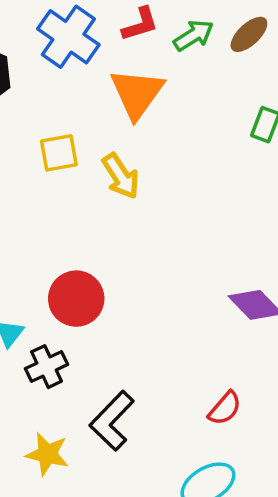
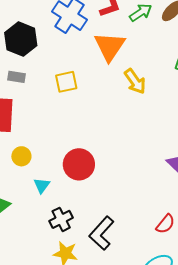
yellow arrow: (121, 176) -> (135, 81), moved
black cross: (47, 367) -> (61, 219), moved

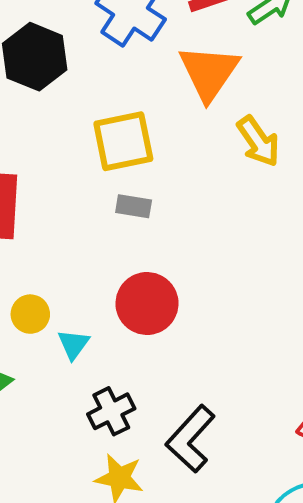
gray rectangle: (16, 77) -> (134, 206), moved
yellow square: (66, 82) -> (123, 141), size x1.4
yellow circle: (21, 156) -> (30, 314), moved

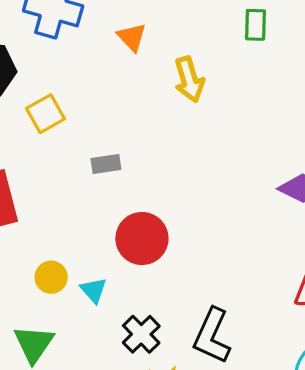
orange triangle: (209, 73) -> (132, 37), size x0.6
yellow square: (123, 141) -> (46, 114), moved, size x0.7
yellow arrow: (258, 141) -> (189, 80), turned 36

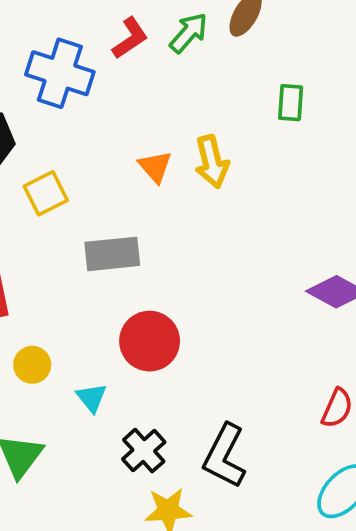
orange triangle: (132, 37) -> (155, 167), moved
gray rectangle: (106, 164) -> (112, 254), size x1.6
yellow circle: (51, 277) -> (32, 365), moved

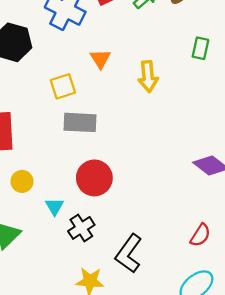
orange triangle: (155, 167) -> (100, 59), moved
yellow square: (46, 193) -> (63, 86), moved
black cross: (144, 451) -> (81, 228), moved

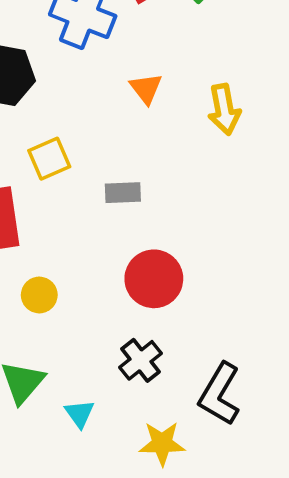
yellow square: (63, 86) -> (49, 159), moved
gray rectangle: (80, 122) -> (123, 193), size x0.7
cyan triangle: (54, 207) -> (80, 414), moved

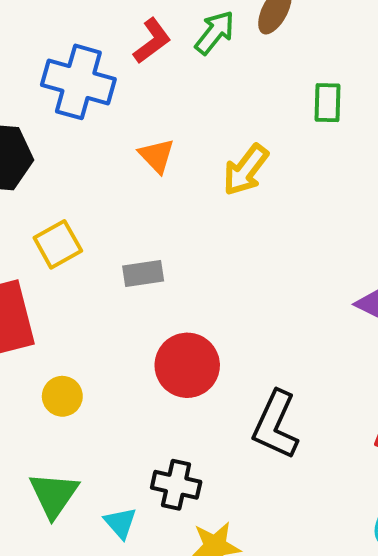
yellow arrow: (224, 109) -> (246, 170), turned 54
black cross: (140, 360) -> (176, 485), moved, turned -33
black L-shape: (220, 394) -> (276, 425), moved

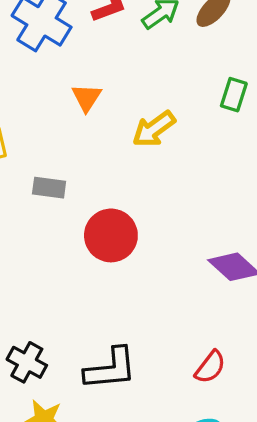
red circle: (187, 365) -> (111, 235), moved
black L-shape: (276, 425) -> (110, 369), moved, turned -136

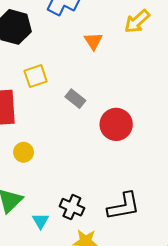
yellow arrow: (154, 129) -> (137, 21), moved
gray rectangle: (49, 188) -> (75, 99), turned 36

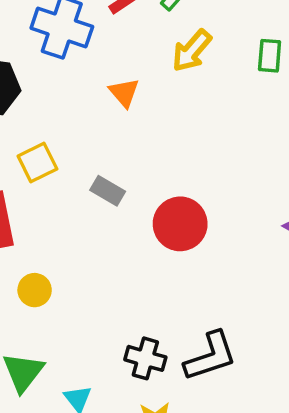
black cross: (72, 207) -> (145, 358), moved

